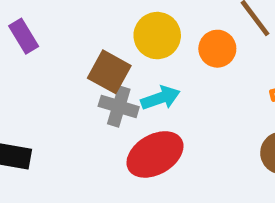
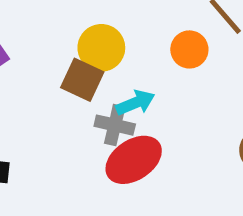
yellow circle: (157, 36) -> (101, 48), moved
gray cross: (119, 107) -> (115, 125), moved

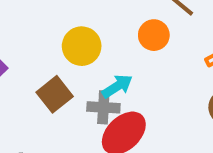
brown square: (82, 80) -> (55, 94), moved, turned 36

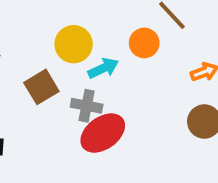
cyan arrow: (117, 86) -> (103, 68), moved

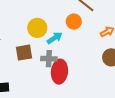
brown square: (41, 87) -> (24, 53), turned 30
red ellipse: (103, 133) -> (59, 72), turned -40

